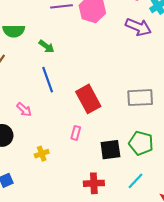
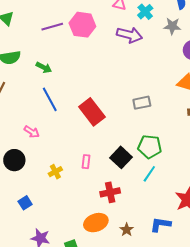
gray rectangle: (140, 98) -> (142, 103), size x0.7
pink rectangle: (76, 133) -> (86, 162), moved
black square: (110, 150) -> (121, 157), turned -30
cyan line: (135, 181) -> (149, 174), moved

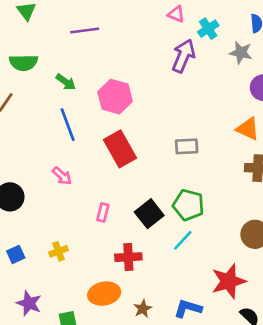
pink hexagon: (82, 25) -> (115, 97), moved
purple arrow: (129, 35) -> (183, 56), turned -90
pink arrow: (32, 132) -> (62, 176), moved
yellow cross: (55, 172) -> (58, 251), moved

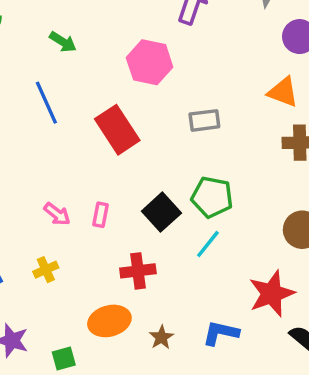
green arrow: (66, 82) -> (63, 42), moved
pink hexagon: (115, 97) -> (150, 62), moved
pink arrow: (62, 176) -> (57, 214), moved

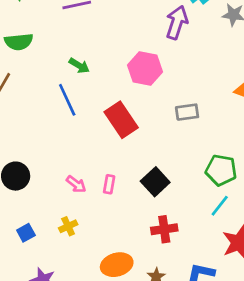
green arrow: (63, 42) -> (79, 66), moved
green pentagon: (212, 197) -> (221, 170), moved
cyan line: (208, 244) -> (220, 206), moved
red cross: (138, 271) -> (164, 229), moved

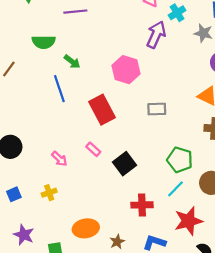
green semicircle: (19, 42) -> (44, 42), moved
pink rectangle: (109, 184) -> (93, 149), moved, turned -64
red cross: (164, 229) -> (142, 205), moved

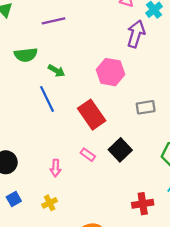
pink arrow: (59, 159) -> (56, 168), turned 56
black square: (125, 164) -> (120, 150), moved
blue square: (14, 194) -> (14, 199), moved

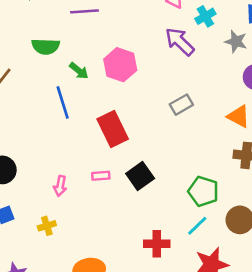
purple arrow: (136, 34) -> (180, 42), turned -72
pink hexagon: (111, 72) -> (120, 65), moved
gray rectangle: (146, 107) -> (181, 105), moved, turned -30
pink rectangle: (88, 155) -> (101, 176), turned -48

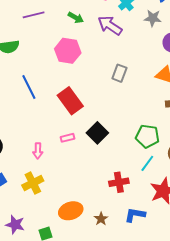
green arrow: (79, 71) -> (76, 18), moved
gray rectangle: (181, 105) -> (119, 73), turned -30
yellow cross: (47, 226) -> (33, 183), size x1.5

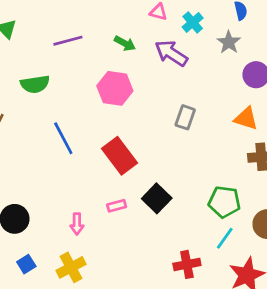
gray star: (153, 18) -> (229, 42), turned 30

